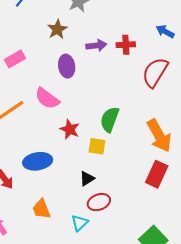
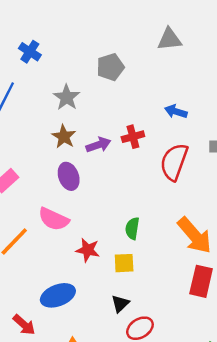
brown star: (57, 29) -> (64, 137), moved
green semicircle: (110, 119) -> (132, 228), size x0.7

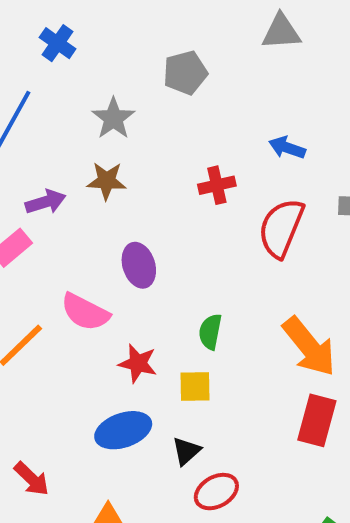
brown star: (64, 137) -> (107, 181), turned -30
purple arrow: (98, 145) -> (46, 202), moved
purple ellipse: (69, 176) -> (139, 265), moved
blue ellipse: (58, 295) -> (123, 430), moved

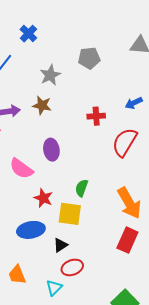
blue arrow: (287, 148) -> (134, 103), turned -54
yellow square: (195, 387) -> (70, 214), size x1.4

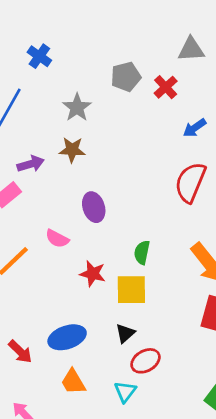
red cross: (96, 116) -> (166, 87), moved, turned -30
pink semicircle: (21, 169) -> (57, 239), size x0.7
blue ellipse: (31, 230) -> (67, 337), moved

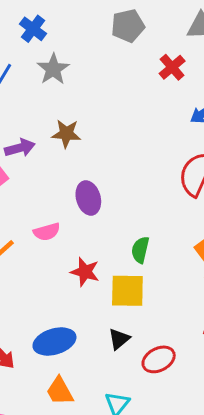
gray pentagon: (126, 77) -> (128, 26), moved
gray star: (77, 107) -> (53, 69), moved
pink semicircle: (57, 239) -> (47, 232), turned -45
red ellipse: (145, 361) -> (159, 359), moved

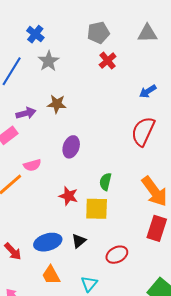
red cross: (172, 67) -> (108, 61), moved
purple ellipse: (88, 198) -> (71, 147), turned 35
pink semicircle: (47, 232) -> (32, 165), moved
black triangle: (119, 339) -> (79, 241), moved

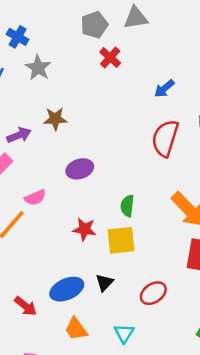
gray triangle: (147, 33) -> (136, 18), moved
purple ellipse: (71, 147) -> (80, 169), turned 60

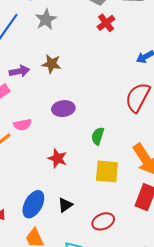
green semicircle: (127, 206) -> (98, 136), moved
yellow square: (121, 240) -> (107, 171), moved
blue ellipse: (67, 289) -> (33, 204), turned -48

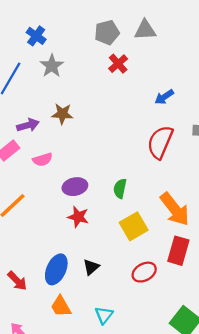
purple ellipse: (63, 109) -> (75, 187), moved
pink semicircle: (23, 125) -> (43, 160), moved
yellow square: (107, 171) -> (134, 226), turned -30
red ellipse: (103, 221) -> (144, 272), moved

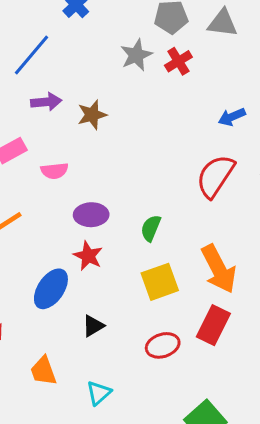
gray star: (52, 66) -> (136, 55), moved
brown star: (62, 114) -> (92, 115), turned -30
purple arrow: (28, 125) -> (46, 102), moved
blue ellipse: (56, 269) -> (51, 289), moved

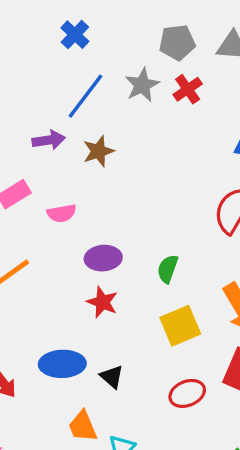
blue line: (32, 55) -> (85, 96), moved
blue ellipse: (51, 289) -> (62, 364), moved, turned 57
black triangle: (93, 326) -> (112, 377), turned -45
orange trapezoid: (43, 371) -> (83, 426), moved

